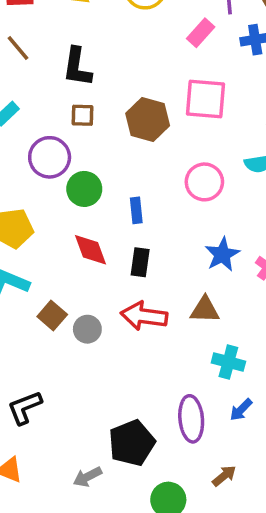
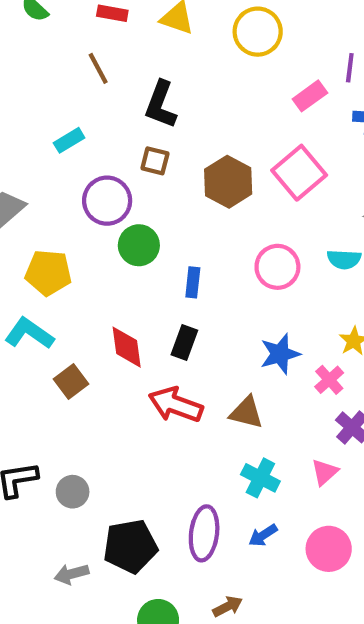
pink square: (206, 99) -> (299, 173), turned 33
red diamond: (91, 250) -> (127, 347), moved
gray circle: (87, 329) -> (73, 492), moved

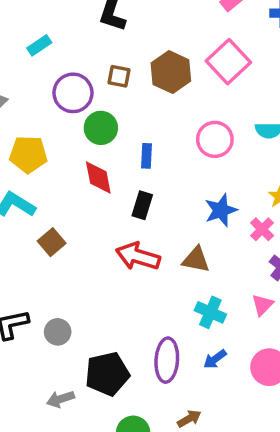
brown square: (155, 161) -> (119, 76), moved
red diamond: (127, 347) -> (98, 177), moved

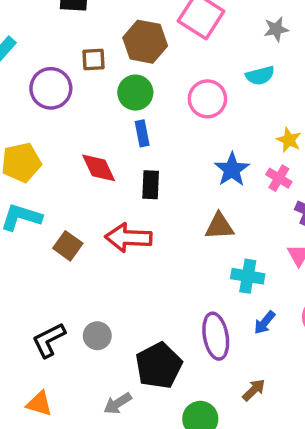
green circle: (101, 128) -> (135, 93), moved
red arrow: (138, 256) -> (128, 238), moved

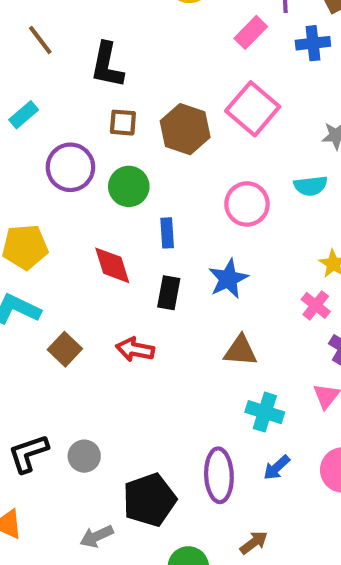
brown square: (93, 59) -> (123, 123), moved
green circle: (135, 93) -> (129, 186), moved
blue star: (232, 169) -> (228, 279), moved
red arrow: (128, 238) -> (135, 349), size x0.7

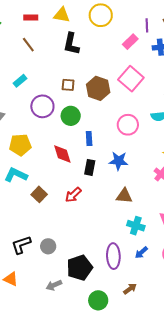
black L-shape: (107, 65) -> (71, 44), moved
blue star: (228, 279) -> (119, 161), turned 30
red arrow: (135, 349) -> (73, 195), turned -54

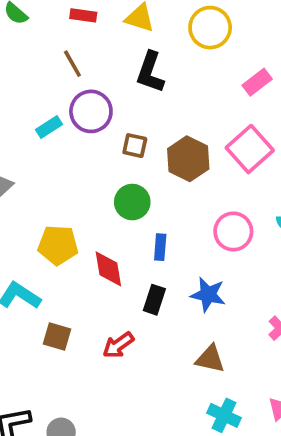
purple circle: (42, 106) -> (91, 111), moved
yellow pentagon: (20, 145) -> (58, 245), moved
brown square: (39, 194) -> (57, 337), turned -35

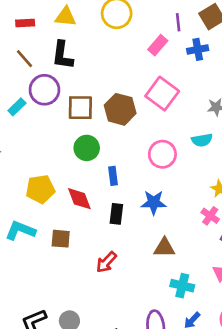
black L-shape: (150, 72) -> (62, 55), moved
brown square: (135, 146) -> (80, 108), size x1.5
brown square: (57, 337) -> (61, 239), moved
red arrow: (118, 345) -> (106, 262), moved

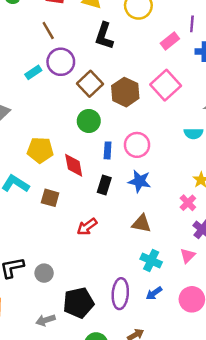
black L-shape: (62, 55) -> (104, 36), moved
brown square: (80, 108) -> (90, 84), turned 35
pink circle: (162, 154) -> (137, 145), moved

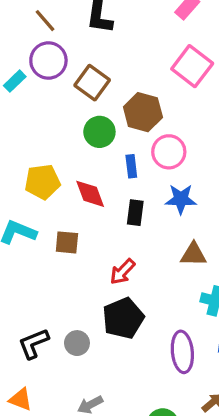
brown line: (48, 30) -> (45, 21), moved
brown hexagon: (125, 92) -> (143, 112), moved
black pentagon: (78, 303) -> (123, 318), moved

